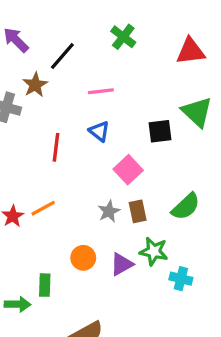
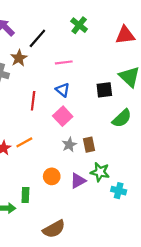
pink square: (128, 170) -> (63, 116), moved
green semicircle: (186, 207) -> (122, 118), moved

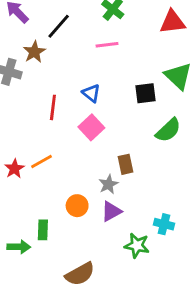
pink line: (64, 62) -> (107, 45), moved
gray star: (69, 145) -> (108, 184), moved
green star: (100, 172) -> (137, 246), moved

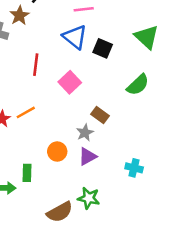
blue triangle: (91, 93) -> (75, 37), moved, size x1.5
black square: (145, 93) -> (103, 48), moved, turned 30
brown rectangle: (126, 164) -> (100, 115), turned -42
green star: (137, 246) -> (89, 198), moved

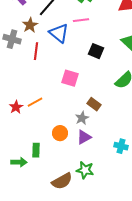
blue triangle: (75, 37) -> (59, 33), moved
red line: (36, 65) -> (36, 51), moved
pink square: (70, 82) -> (70, 78), turned -30

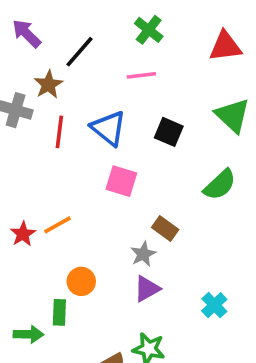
blue triangle: (59, 33) -> (109, 128), moved
orange circle: (60, 133) -> (81, 281), moved
cyan cross: (121, 146) -> (214, 305), turned 32

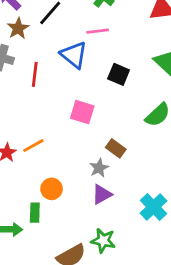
brown star: (48, 85) -> (18, 28), moved
blue triangle: (109, 128) -> (74, 55), moved
cyan cross: (214, 305) -> (153, 207), size x1.4

